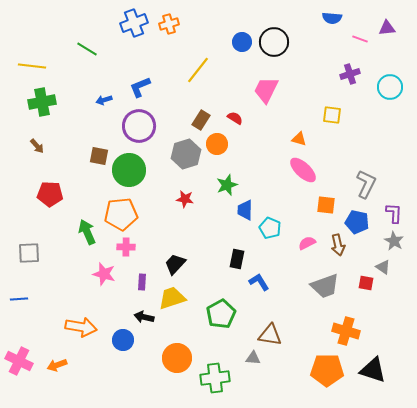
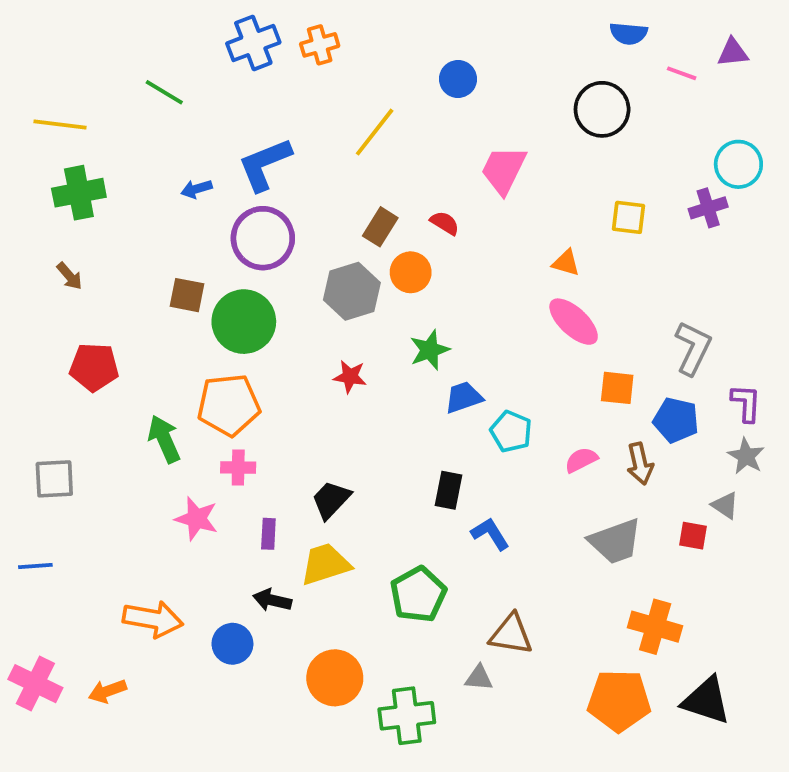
black circle: (274, 42) -> (602, 109), moved
purple cross: (350, 74) -> (708, 208), moved
blue L-shape: (140, 87) -> (265, 164), size x1.4
blue trapezoid: (245, 210) -> (464, 397), turned 70

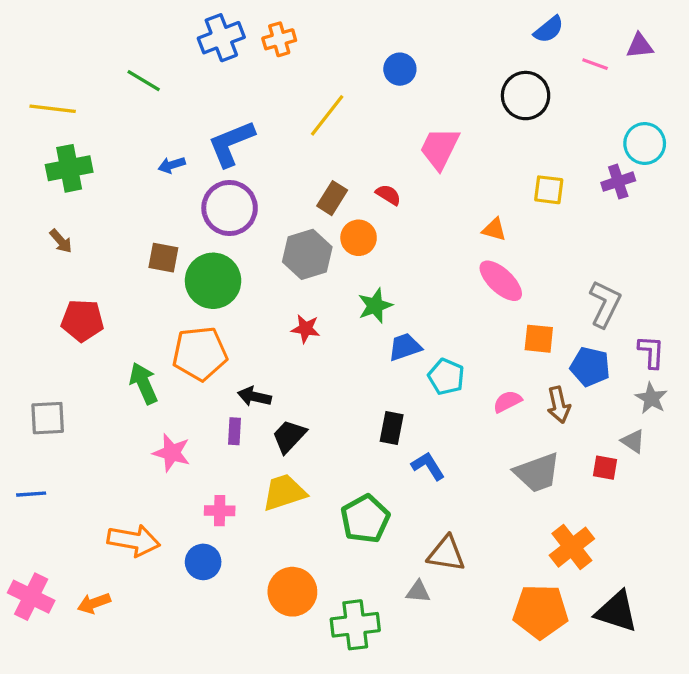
blue semicircle: (629, 34) -> (549, 29), turned -44
pink cross: (238, 467) -> (220, 511), moved
purple rectangle: (268, 534) -> (235, 431), moved
black arrow: (272, 600) -> (254, 397), moved
orange cross: (655, 627) -> (572, 547), turned 36

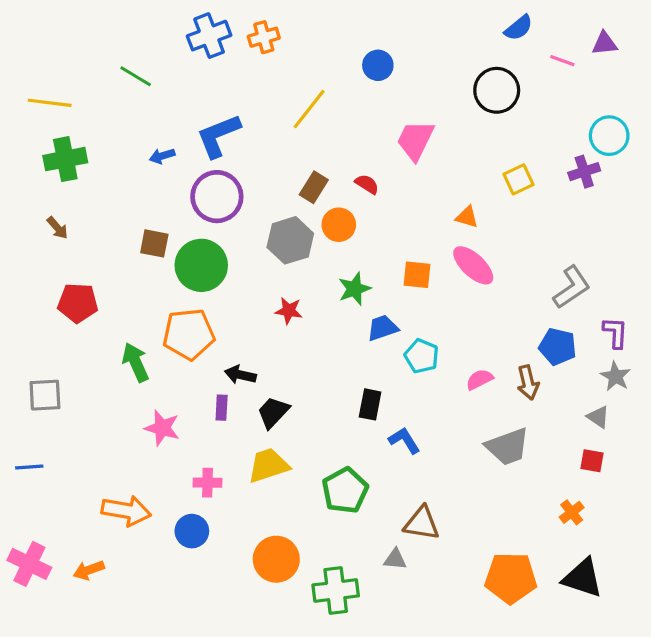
yellow square: (549, 190) -> (519, 179), turned -32
gray L-shape: (605, 304) -> (572, 287), turned 30
orange square: (539, 339) -> (417, 275), moved
red square: (605, 468) -> (592, 461), moved
orange cross: (572, 547) -> (572, 512), moved, size x0.6

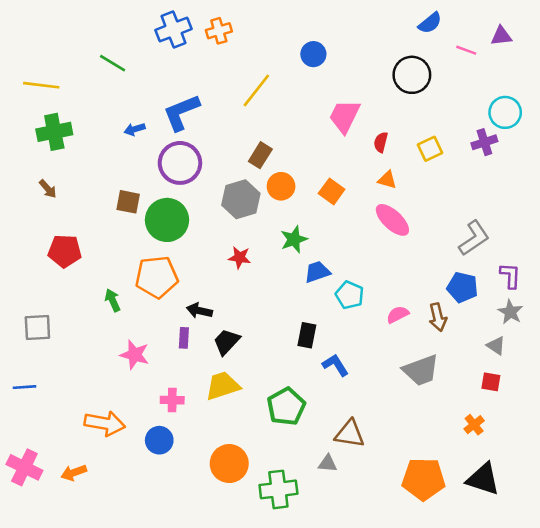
red semicircle: (367, 184) -> (381, 142), moved, turned -108
orange square: (417, 275) -> (332, 191), moved, turned 30
green arrow: (136, 362) -> (113, 300), size x0.7

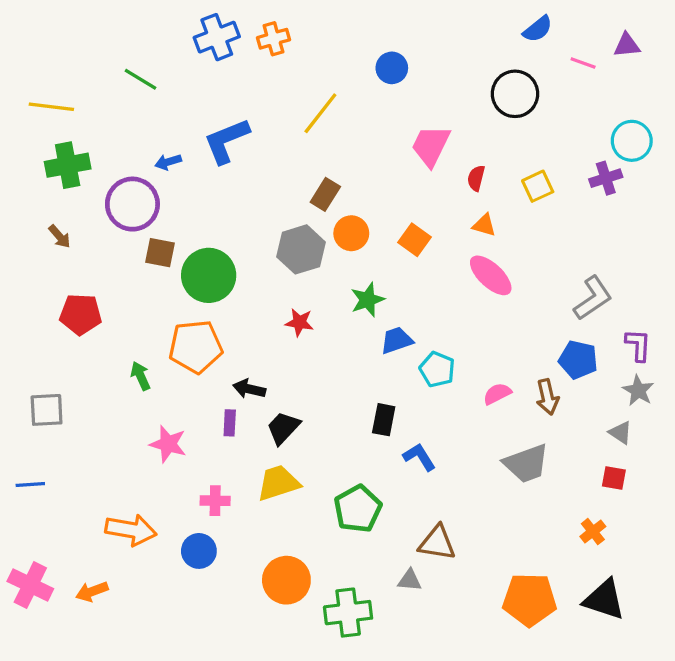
purple circle: (180, 163) -> (132, 204), moved

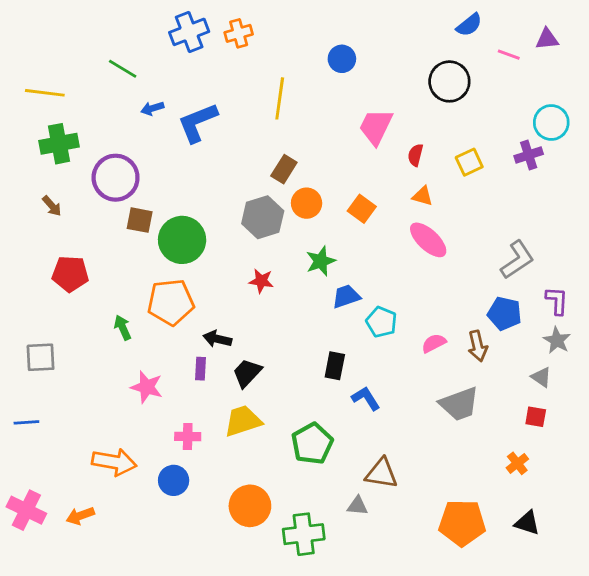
yellow line: (320, 113) -> (280, 98), turned -30
blue arrow: (168, 162) -> (152, 108), moved
black triangle: (604, 600) -> (527, 523), size x0.7

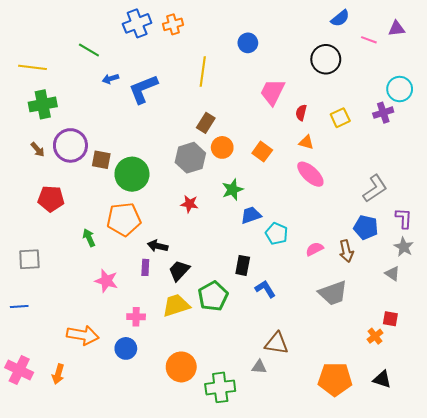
purple circle: (116, 178) -> (70, 145), moved
red square: (536, 417) -> (390, 319), moved
green pentagon: (312, 444) -> (213, 296), moved
orange arrow: (80, 516) -> (58, 374), turned -54

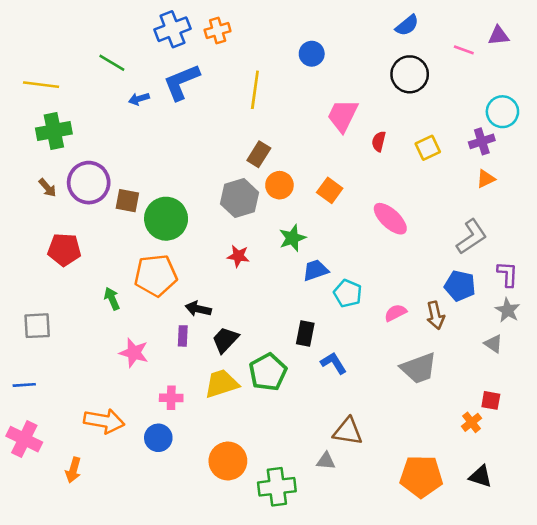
blue semicircle: (340, 18) -> (407, 25), moved
blue L-shape: (143, 89) -> (181, 82), moved
orange triangle: (306, 142) -> (486, 179), moved, turned -42
pink cross: (19, 370) -> (24, 439), moved

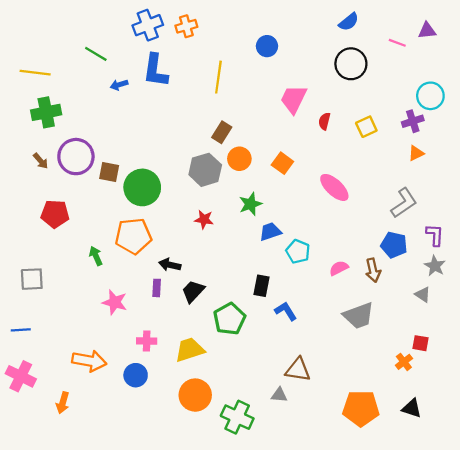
blue L-shape: (181, 82) -> (155, 70), turned -60
yellow trapezoid: (221, 384) -> (190, 350), moved
green cross: (277, 487) -> (237, 417), turned 32

